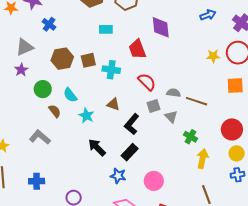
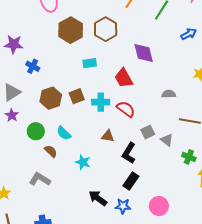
red semicircle: (147, 82) -> (126, 109), moved
gray semicircle: (174, 93) -> (169, 94), moved
cyan star: (86, 116) -> (83, 162), moved
black arrow: (97, 147) -> (98, 198), moved

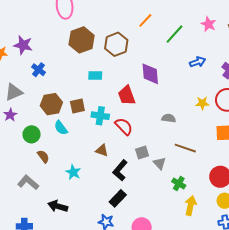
cyan semicircle: (64, 133) -> (61, 128), moved
black arrow: (98, 198) -> (58, 206), moved, turned -30

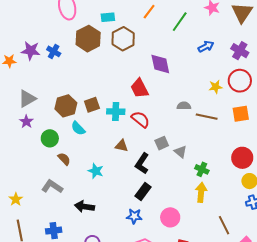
blue cross: (38, 70) -> (54, 51), moved
cyan rectangle: (95, 75) -> (108, 17), moved
brown line: (185, 148) -> (207, 117), moved
yellow arrow: (191, 206) -> (201, 192), moved

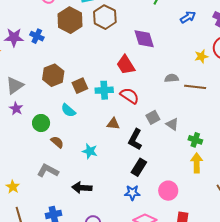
brown hexagon: (66, 106) -> (53, 75), moved

